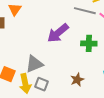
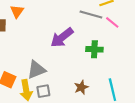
gray square: (41, 84) -> (43, 91), turned -32

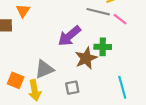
brown star: (81, 87) -> (86, 58), moved, size x1.5
gray square: (43, 91) -> (72, 88), moved

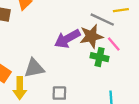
pink line: (120, 19) -> (114, 44), moved
brown star: (86, 58) -> (91, 36), moved

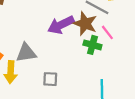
brown star: (91, 36) -> (85, 24), turned 30

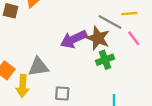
pink line: (107, 32) -> (134, 38), moved
green cross: (92, 45) -> (105, 60), turned -36

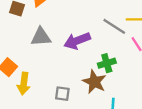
brown star: (98, 38) -> (94, 82), moved
gray triangle: (38, 67) -> (41, 37), moved

